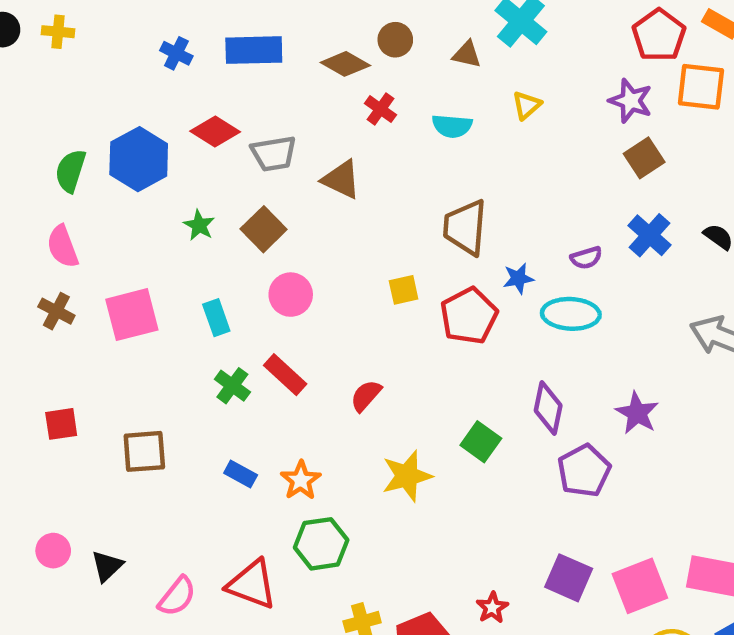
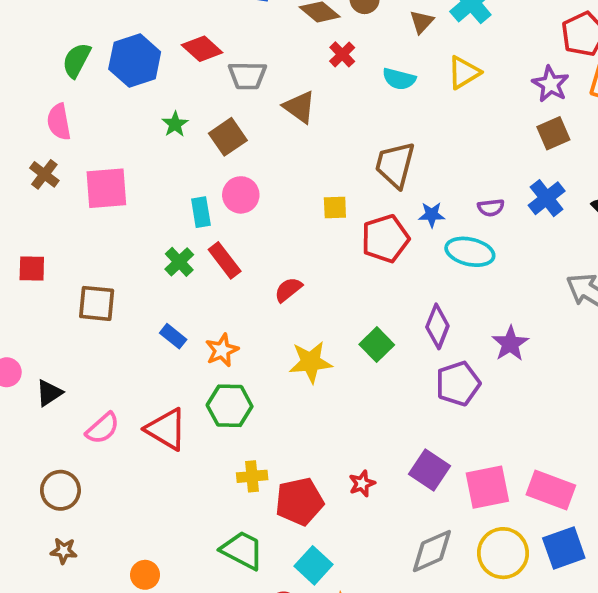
brown triangle: (467, 54) -> (422, 22), turned 50
yellow triangle: (527, 105) -> (464, 72), size x1.4
cyan rectangle: (216, 318) -> (201, 212), moved

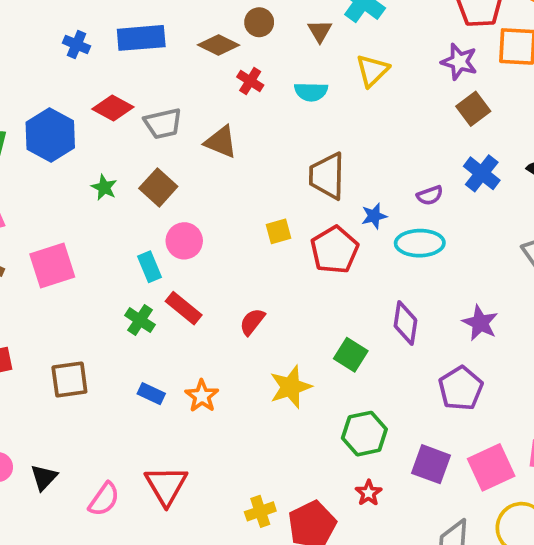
purple pentagon: (458, 384) -> (461, 388), moved
green hexagon: (230, 406) -> (364, 434), moved
red triangle: (166, 429) -> (166, 485), turned 42

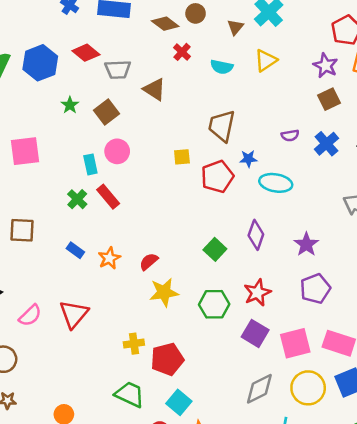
purple semicircle: (430, 195) -> (290, 135), moved
red semicircle: (252, 322) -> (149, 262), moved
yellow star: (291, 387) -> (164, 292), moved
purple pentagon: (461, 388) -> (315, 289), moved
red star: (369, 493) -> (257, 293), moved, size x1.5

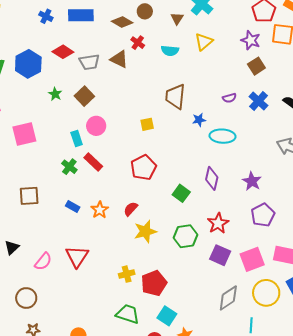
brown triangle: (154, 89) -> (119, 59), moved
red pentagon: (217, 177) -> (143, 167), moved

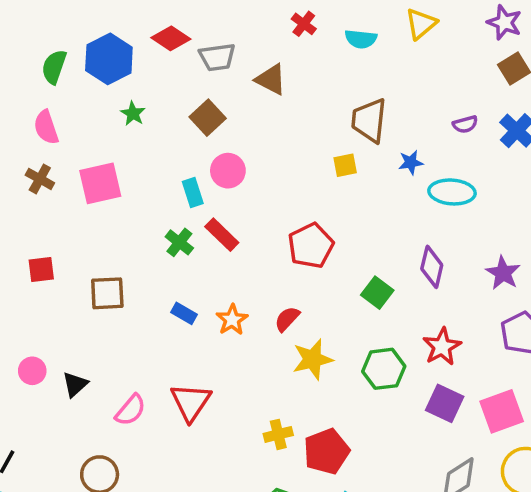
brown triangle: (119, 59) -> (271, 79), moved
green star: (55, 94) -> (133, 114), moved
yellow square: (147, 124) -> (345, 165), moved

